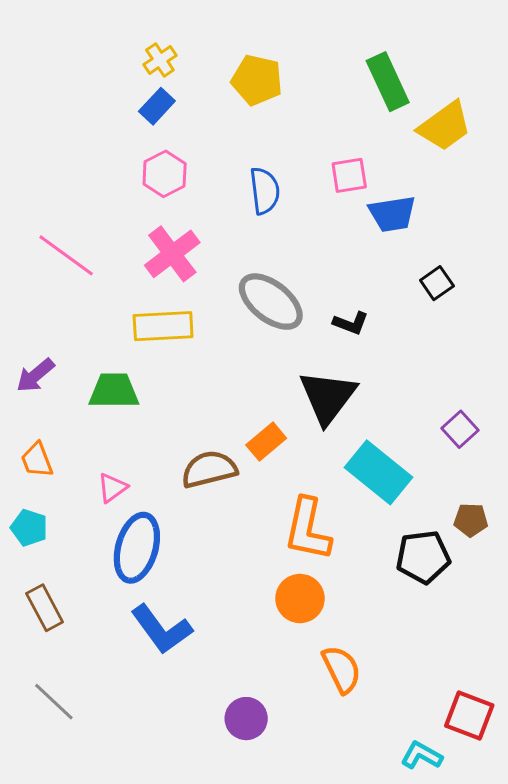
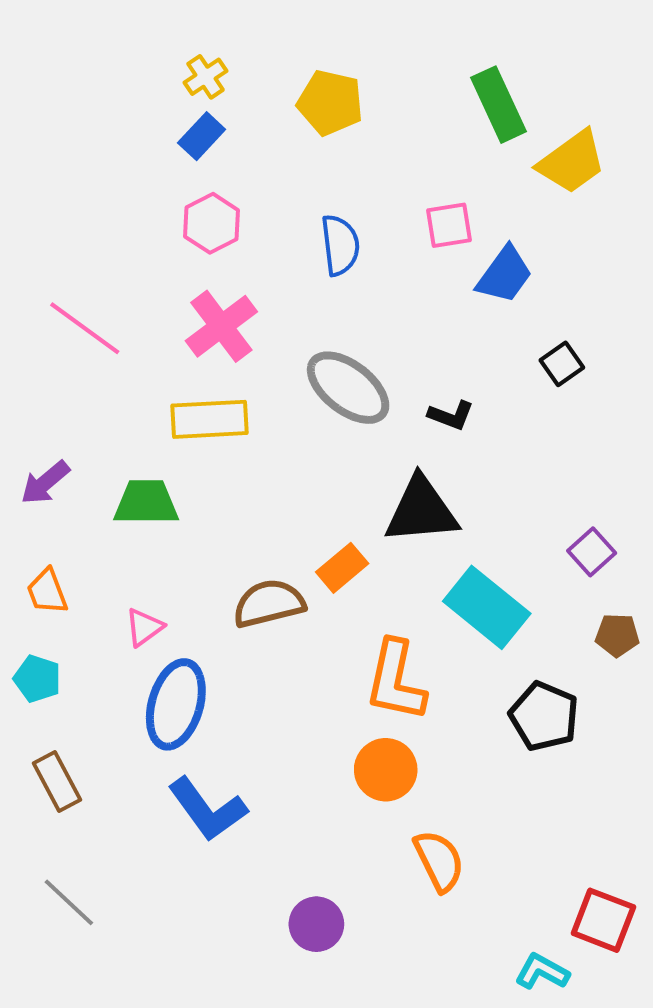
blue trapezoid: (392, 214) -> (504, 275), turned -45
black triangle: (328, 397) -> (421, 510), turned 48
brown pentagon: (471, 520) -> (617, 635), moved
black pentagon: (423, 557) -> (544, 716), turned 30

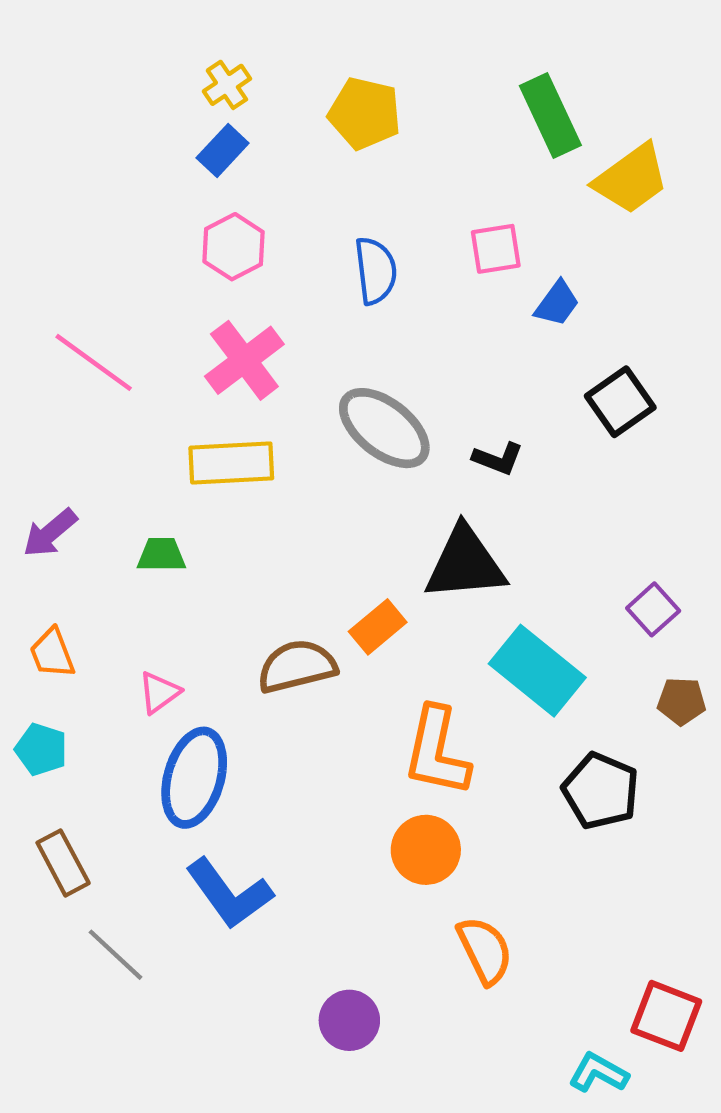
blue trapezoid: (504, 275) -> (557, 303), size x0.7
black square: (562, 364) -> (620, 402), size x1.4
green trapezoid: (146, 502) -> (161, 555), size x0.7
gray line: (69, 902) -> (115, 955), moved

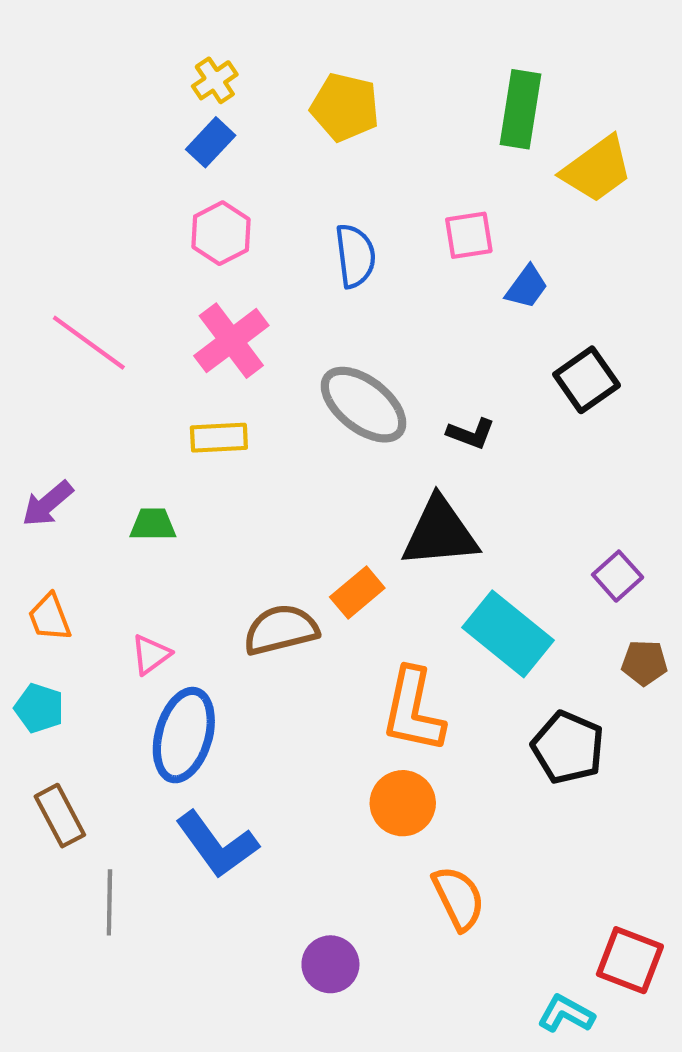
green rectangle: (550, 116) -> (520, 109), turned 34
yellow rectangle: (231, 463) -> (219, 438), size x0.7
gray line: (115, 955) -> (109, 902), turned 48

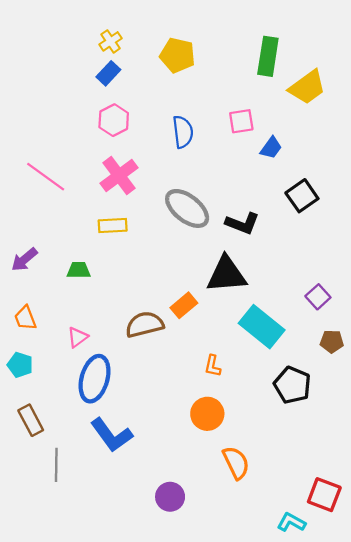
black L-shape: (471, 434) -> (242, 223), size x1.4
orange L-shape: (413, 710) -> (213, 366), size x0.5

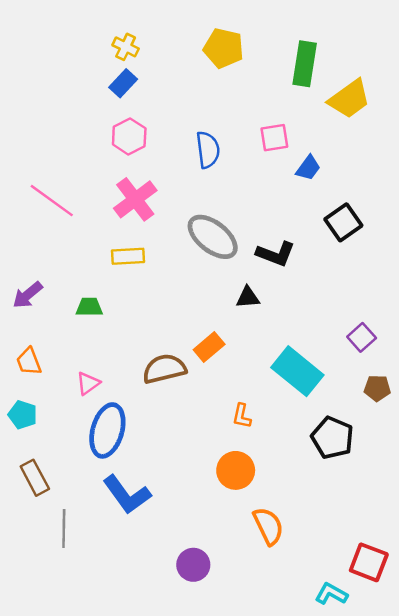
yellow cross: (110, 41) -> (126, 47), turned -30
yellow pentagon: (178, 55) -> (224, 48), moved
black triangle: (226, 274) -> (248, 297), moved, size x0.5

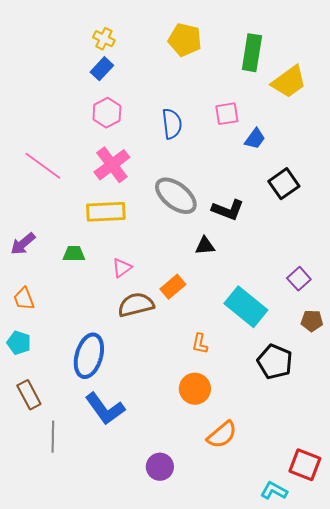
yellow rectangle: (128, 256) -> (106, 212), size x1.4
pink triangle: (88, 383) -> (122, 268), moved
orange semicircle: (268, 526) -> (222, 435), turned 76

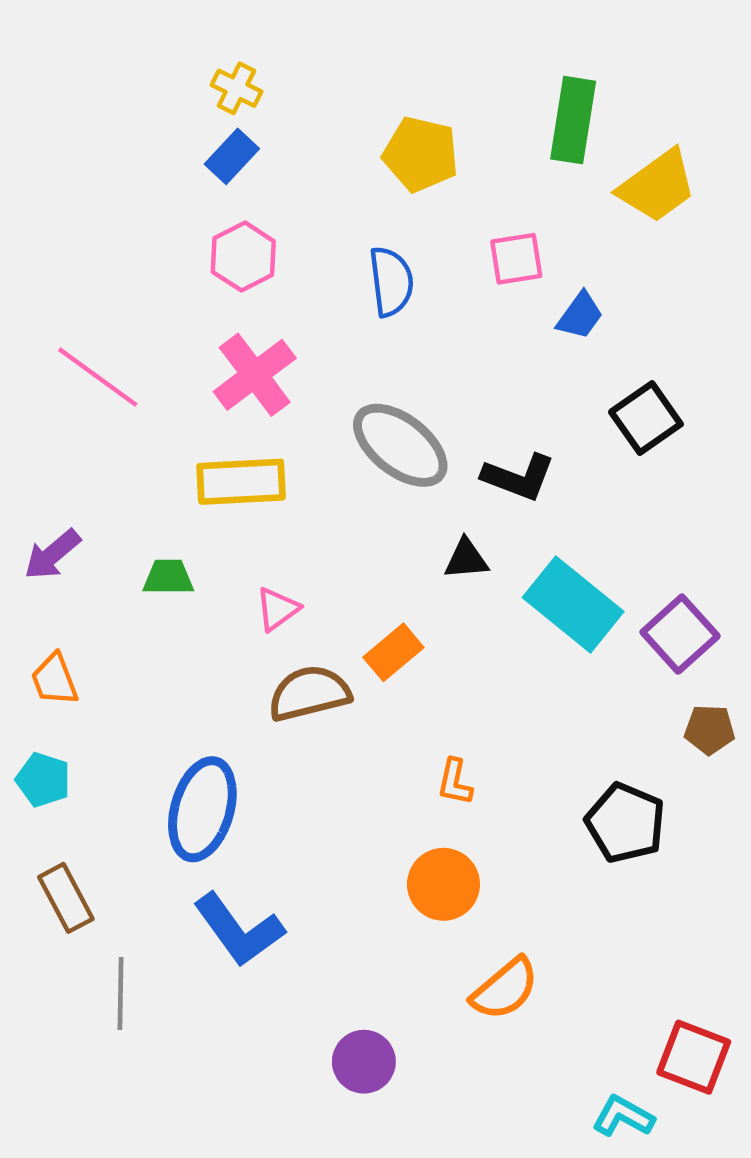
yellow pentagon: (185, 40) -> (421, 154), moved
purple square: (299, 279) -> (680, 634), size x1.4
cyan rectangle: (246, 307) -> (573, 605), moved

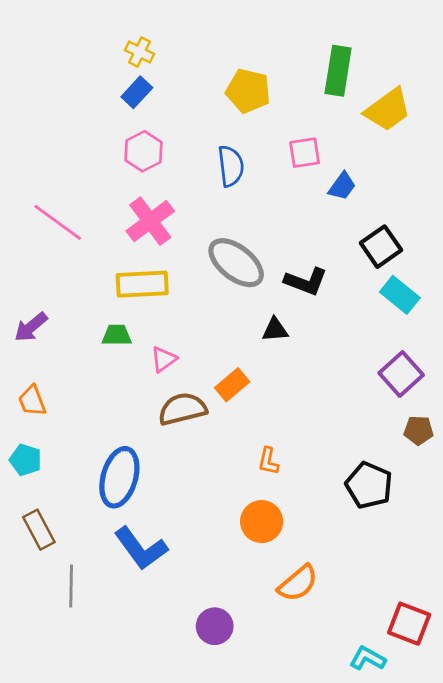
green trapezoid: (168, 577) -> (117, 335), moved
cyan rectangle: (573, 605) -> (400, 295), moved, size x0.7

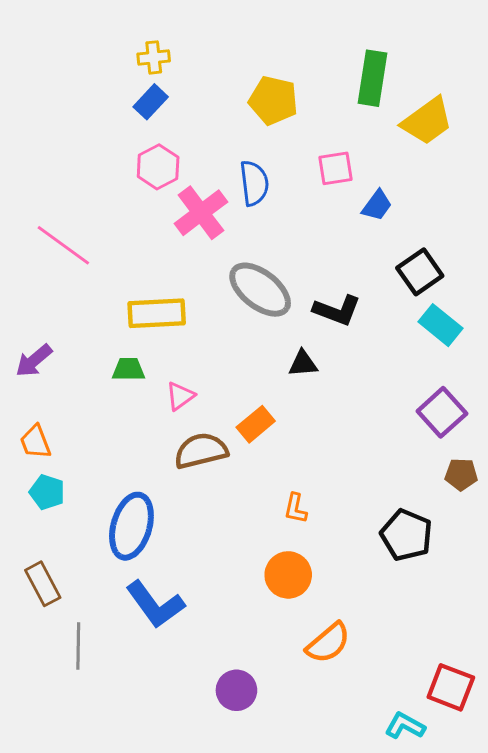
yellow cross: (140, 52) -> (154, 57), turned -32
pink cross: (150, 221) -> (201, 213), moved
cyan pentagon: (25, 460) -> (47, 492), moved

